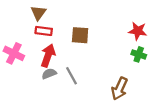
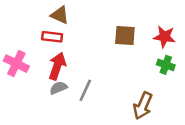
brown triangle: (38, 13) -> (60, 15), moved, turned -42
brown square: (80, 35) -> (125, 35), moved
gray line: (71, 76) -> (85, 90), turned 54

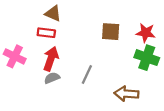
green cross: (166, 65) -> (147, 58), size x1.5
gray line: (85, 90) -> (87, 74), moved
brown arrow: (143, 106) -> (126, 94), turned 70

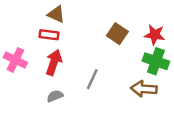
brown square: (111, 32) -> (117, 34), turned 30
gray semicircle: (52, 78) -> (55, 96), moved
brown arrow: (126, 94) -> (144, 89), moved

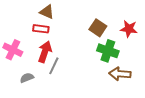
green cross: (156, 61) -> (108, 51), moved
gray line: (92, 79) -> (54, 66), moved
gray semicircle: (55, 96) -> (27, 78), moved

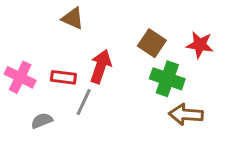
red rectangle: (41, 29) -> (63, 77), moved
red arrow: (45, 52) -> (101, 66), moved

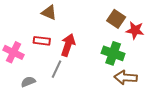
brown square: (152, 43) -> (116, 19), moved
red rectangle: (63, 77) -> (42, 41), moved

